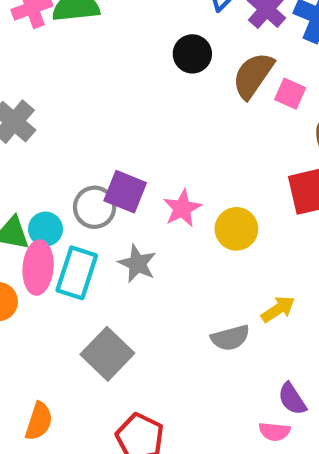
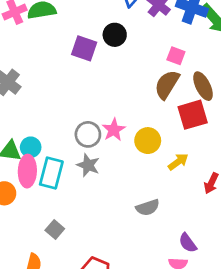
brown semicircle: (253, 75) -> (167, 85), moved
purple square: (125, 192) -> (84, 48), moved
gray circle: (95, 207) -> (88, 134), moved
yellow arrow: (278, 309) -> (178, 162), moved
gray square: (107, 354) -> (55, 230), moved, size x0.6

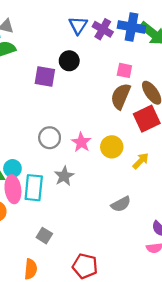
gray circle: (88, 134) -> (50, 138), moved
gray star: (88, 165) -> (64, 176), turned 30

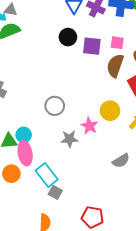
purple square: (45, 77) -> (92, 46), moved
pink star: (81, 142) -> (89, 126), moved
gray star: (64, 176) -> (70, 139), turned 30
cyan rectangle: (34, 188) -> (47, 175), moved, turned -40

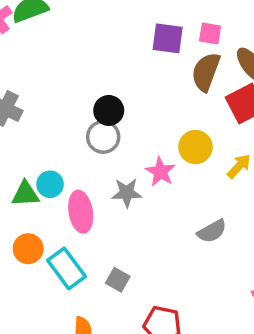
black circle: (68, 37) -> (109, 110), moved
pink ellipse: (25, 153) -> (81, 212), moved
cyan rectangle: (47, 175) -> (67, 268), moved
gray square: (55, 192) -> (118, 280), moved

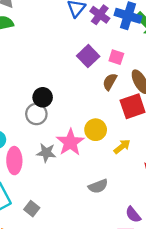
purple square: (168, 38) -> (88, 56), turned 30
brown semicircle: (206, 72) -> (110, 82), size x0.7
pink star: (160, 172) -> (70, 142), size x1.4

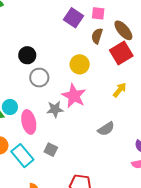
black circle: (43, 97) -> (27, 55), moved
yellow circle: (96, 130) -> (80, 64), moved
gray square: (32, 209) -> (51, 150), moved

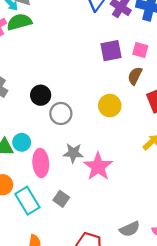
purple square: (73, 18) -> (111, 51), turned 36
black circle: (27, 55) -> (41, 95), moved
pink star: (74, 96) -> (98, 167), moved
gray semicircle: (106, 129) -> (130, 229), moved

